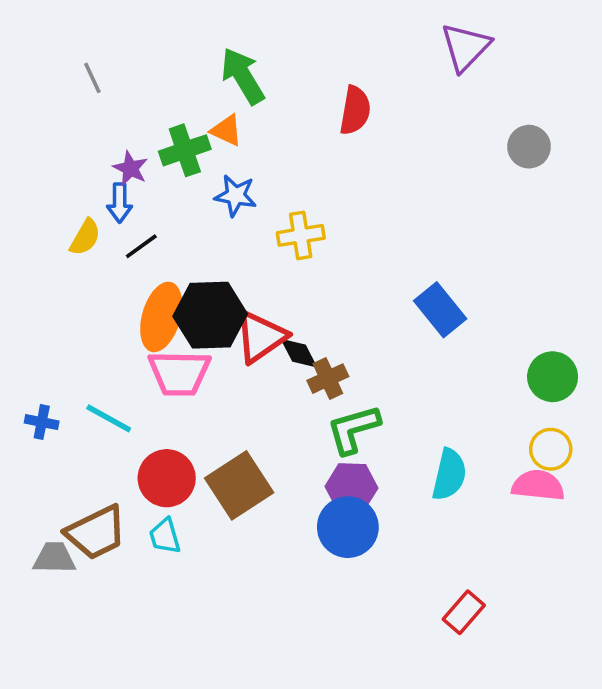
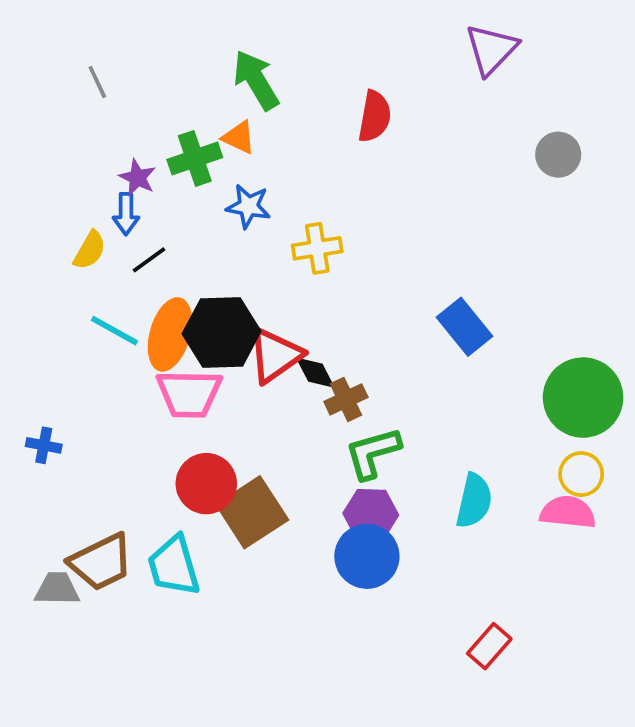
green circle: (553, 377) -> (583, 398), size x1.5
cyan line: (109, 418) -> (114, 331), moved
red circle: (167, 478) -> (206, 484), moved
cyan trapezoid: (165, 536) -> (174, 566), size x1.6

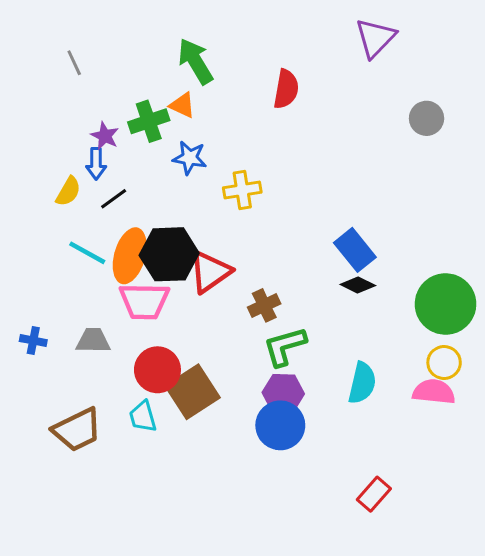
black diamond: (315, 373) -> (358, 285), moved, turned -36
cyan trapezoid: (174, 566) -> (143, 417), moved, size x0.7
gray trapezoid: (57, 589) -> (93, 341), moved

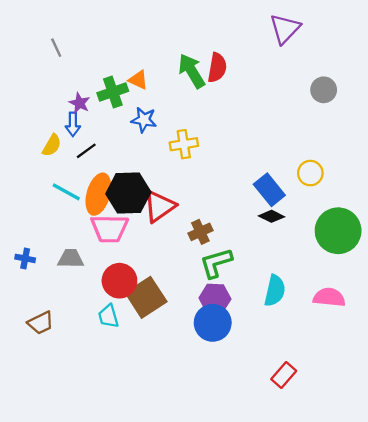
green arrow: (195, 61) -> (192, 71), moved
yellow circle: (444, 362) -> (310, 173), moved
brown trapezoid: (77, 430) -> (41, 323), moved, size x0.7

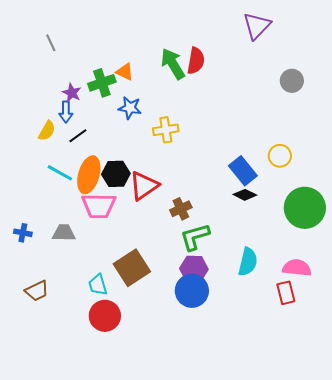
black hexagon: (128, 193) -> (116, 174), size x0.7
red circle: (119, 281) -> (105, 316), moved
red rectangle: (284, 375) -> (286, 293), moved, turned -55

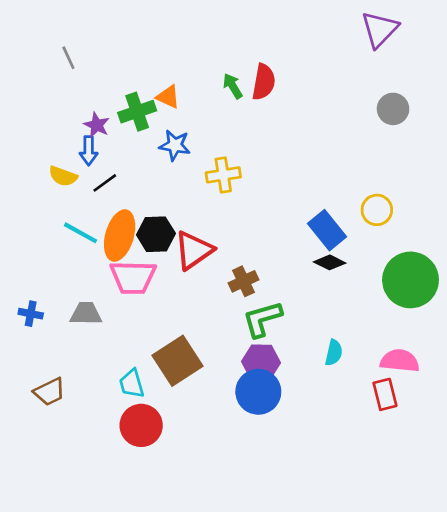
purple triangle: (257, 26) -> (380, 29), moved
green arrow: (173, 64) -> (233, 86), size x0.6
yellow semicircle: (47, 131) -> (63, 176), turned 80
cyan semicircle: (248, 262) -> (334, 353), size x0.7

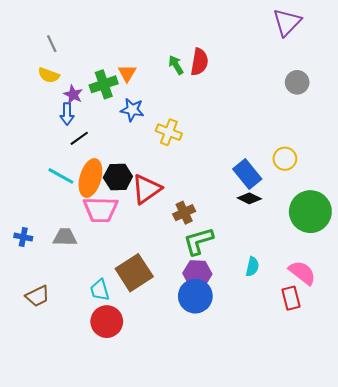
orange triangle: (168, 97) -> (127, 73), turned 36
yellow cross: (223, 175) -> (169, 132), turned 30
yellow semicircle: (63, 176) -> (49, 75), moved
pink semicircle: (400, 361) -> (302, 273), turned 32

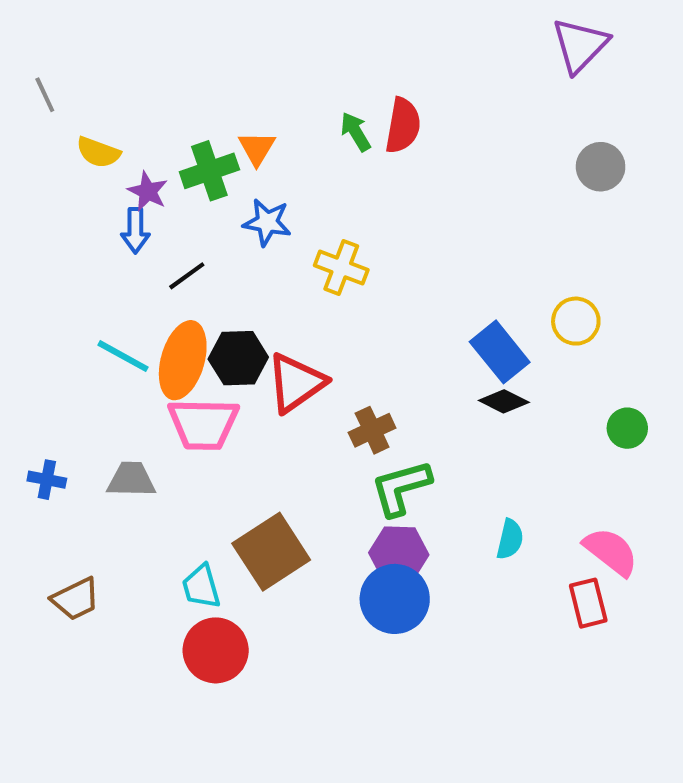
gray line: (52, 44) -> (45, 95), moved
black line: (79, 138) -> (187, 276), moved
green circle: (310, 212) -> (627, 428), size x0.5

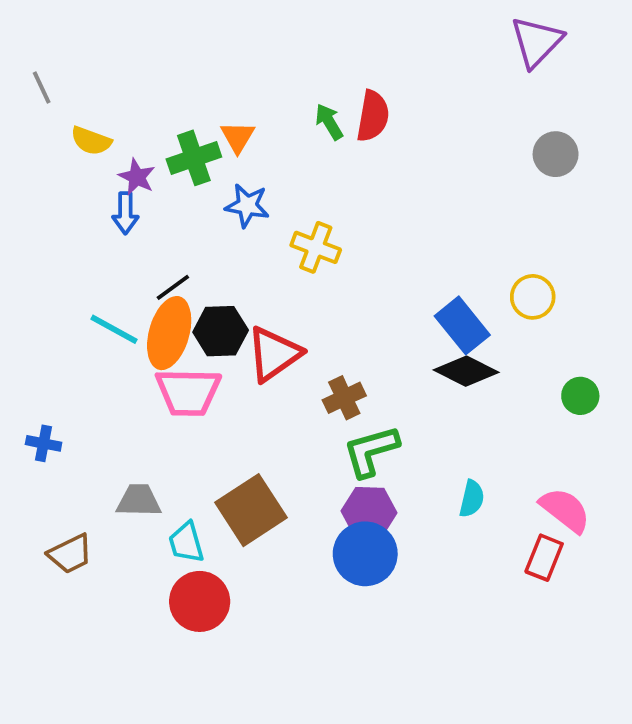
black line: (187, 276) -> (173, 287), moved
black diamond: (504, 401) -> (466, 371), size x1.4
gray trapezoid: (131, 480) -> (139, 501), moved
red rectangle: (588, 603) -> (544, 558), turned 36

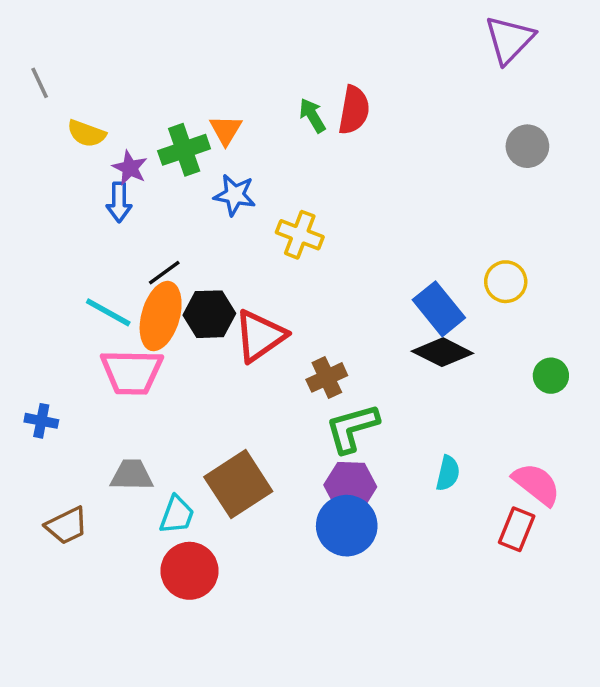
pink trapezoid: (188, 392) -> (132, 372), moved
cyan trapezoid: (186, 542) -> (177, 515), turned -144

